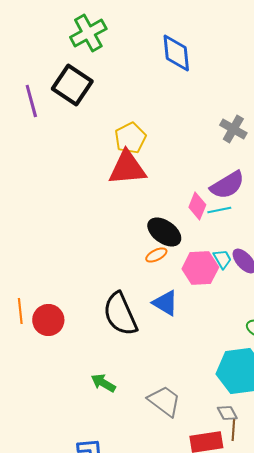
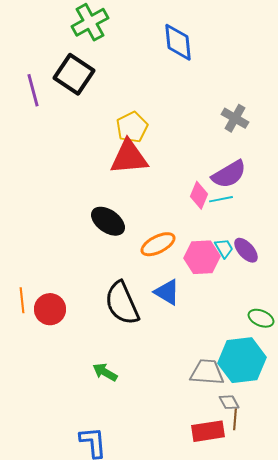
black ellipse: (164, 232) -> (108, 221), moved
orange ellipse: (156, 255) -> (158, 244), size x1.6
gray trapezoid: (164, 401) -> (207, 372), moved, turned -33

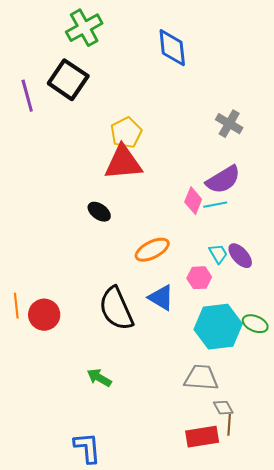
black ellipse: (108, 221) -> (99, 212), moved, size x0.7
pink hexagon: (202, 257) -> (199, 278), moved, size x0.7
cyan hexagon: (242, 360) -> (218, 327), moved

